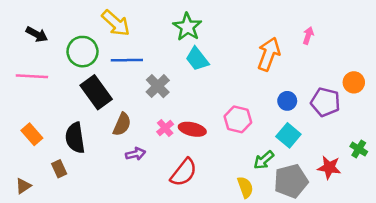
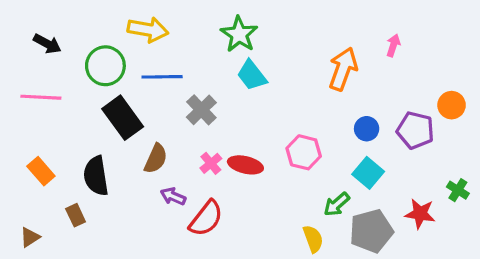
yellow arrow: (116, 23) -> (148, 30), turned -32
purple arrow: (136, 154) -> (173, 196), turned -144
red semicircle: (184, 172) -> (206, 218), moved

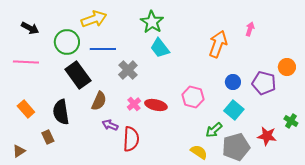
yellow arrow: (148, 30) -> (94, 19), turned -30
red semicircle: (206, 218) -> (131, 139), turned -35
yellow semicircle: (313, 239) -> (199, 152), turned -36

